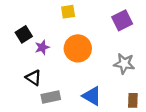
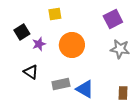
yellow square: (68, 12) -> (55, 14), moved
gray star: (124, 64) -> (120, 49), moved
gray rectangle: (51, 97) -> (61, 84), moved

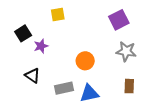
orange circle: (72, 45) -> (85, 61), moved, size x0.7
blue triangle: (85, 89) -> (89, 93), turned -42
brown rectangle: (123, 93) -> (129, 86), moved

